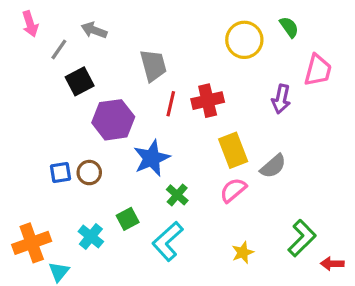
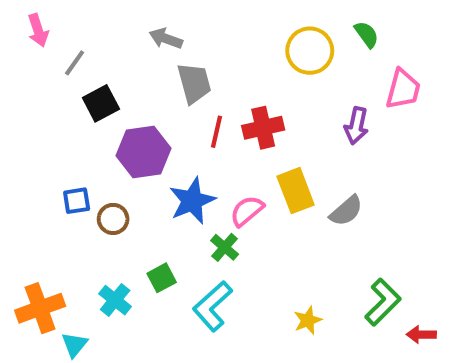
gray arrow: (94, 30) -> (166, 38), moved
blue square: (60, 173) -> (77, 201), moved
pink semicircle: (233, 190) -> (247, 211), moved

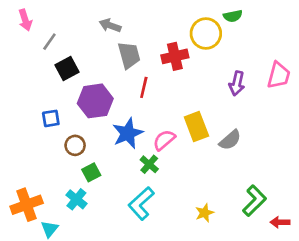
green semicircle: (367, 34) -> (233, 16), moved, turned 114
pink trapezoid: (403, 89) -> (279, 75), moved
red cross: (263, 128) -> (175, 56), moved
blue square: (77, 201) -> (51, 118), moved
green square: (162, 278) -> (91, 172), moved

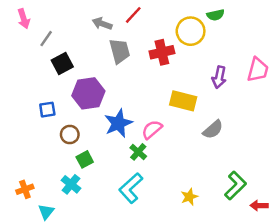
red line: (144, 87) -> (133, 15), moved, turned 30
yellow rectangle: (196, 127) -> (183, 101), moved, turned -55
orange cross: (27, 205) -> (25, 189), size x0.6

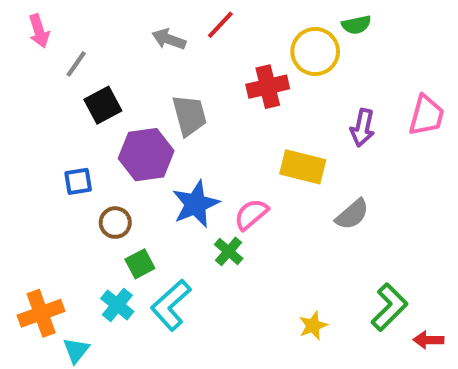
gray trapezoid: (120, 51) -> (189, 115), moved
cyan L-shape: (131, 188) -> (171, 305), moved
orange cross: (25, 189) -> (41, 313), size x1.5

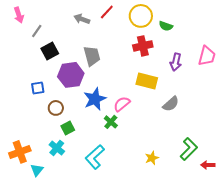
green semicircle: (356, 25) -> (166, 26), moved, turned 32
yellow circle: (315, 52) -> (141, 16), moved
red cross: (268, 87) -> (143, 46), moved
cyan L-shape: (171, 305) -> (95, 157), moved

